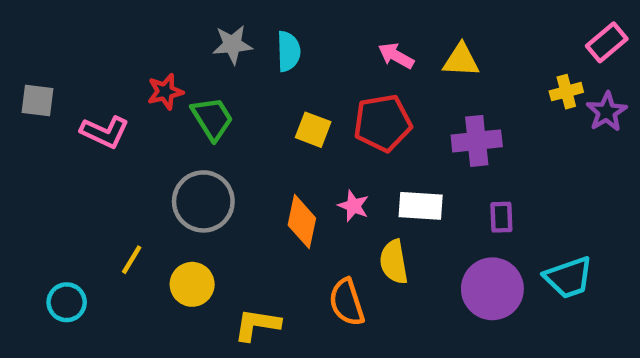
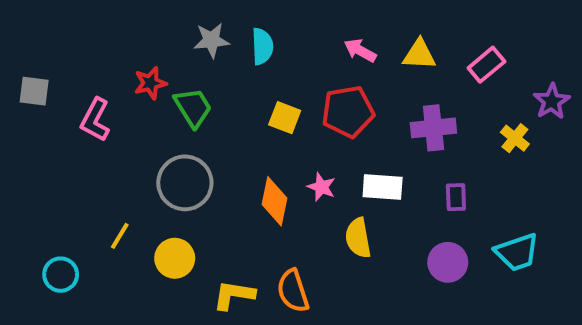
pink rectangle: (607, 42) -> (486, 65), moved
yellow cross: (566, 92) -> (515, 138), moved, turned -36
pink L-shape: (105, 132) -> (95, 120), turned 93
purple circle: (492, 289) -> (448, 262), size x0.7
orange semicircle: (347, 302) -> (293, 291), moved

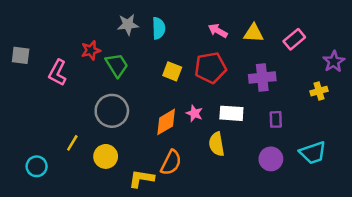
yellow cross: (515, 138) -> (319, 91), moved, turned 35
orange diamond: (275, 201) -> (166, 122), turned 48
orange semicircle: (293, 291) -> (171, 163), moved, turned -135

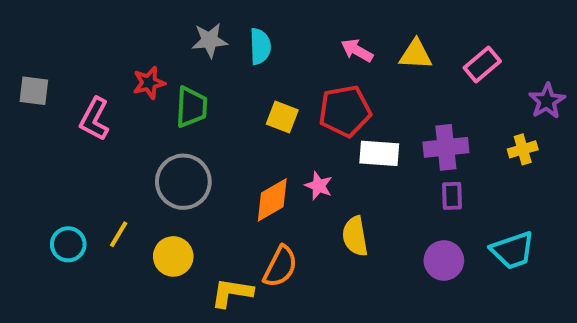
green trapezoid: (117, 65) -> (191, 107), turned 35
purple cross: (262, 78) -> (446, 147), moved
white rectangle: (231, 113) -> (379, 153), moved
cyan circle: (37, 166) -> (68, 244), moved

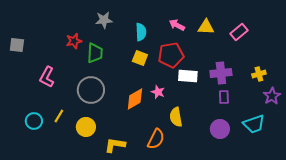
cyan semicircle: (260, 46) -> (141, 32), moved
purple star: (547, 101) -> (272, 96), moved
pink L-shape: (94, 119) -> (47, 77), moved
orange semicircle: (280, 267) -> (156, 139), moved

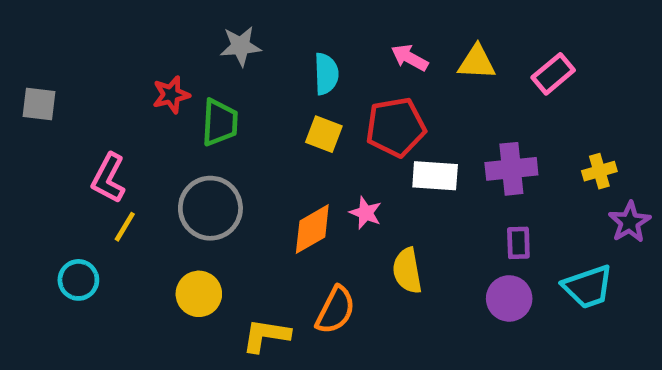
purple rectangle: (224, 97) -> (518, 243), moved
yellow line: (59, 116) -> (125, 227), moved
orange semicircle: (156, 139) -> (335, 310), moved

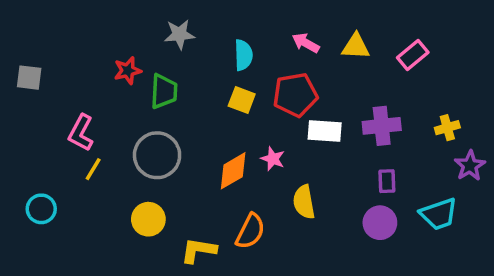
cyan circle: (78, 280) -> (41, 209), moved

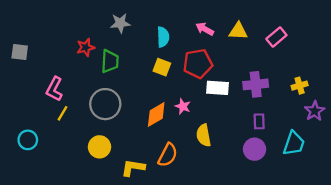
cyan trapezoid: (439, 214) -> (294, 143), turned -52

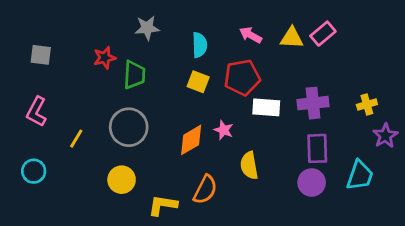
pink rectangle: (276, 37) -> (323, 34), moved
gray square: (20, 52) -> (41, 55), moved
pink L-shape: (54, 89) -> (36, 112), moved
purple rectangle: (259, 121) -> (317, 148), size x1.5

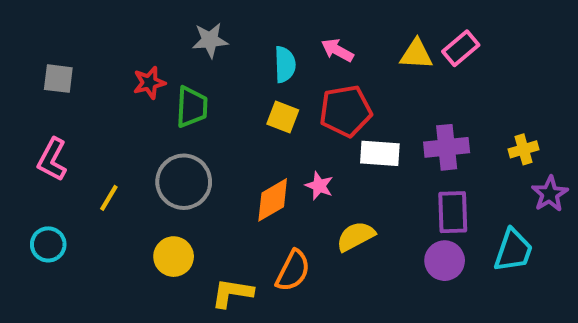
pink arrow: (251, 35) -> (337, 50), moved
yellow semicircle: (249, 165) -> (356, 236), turned 72

